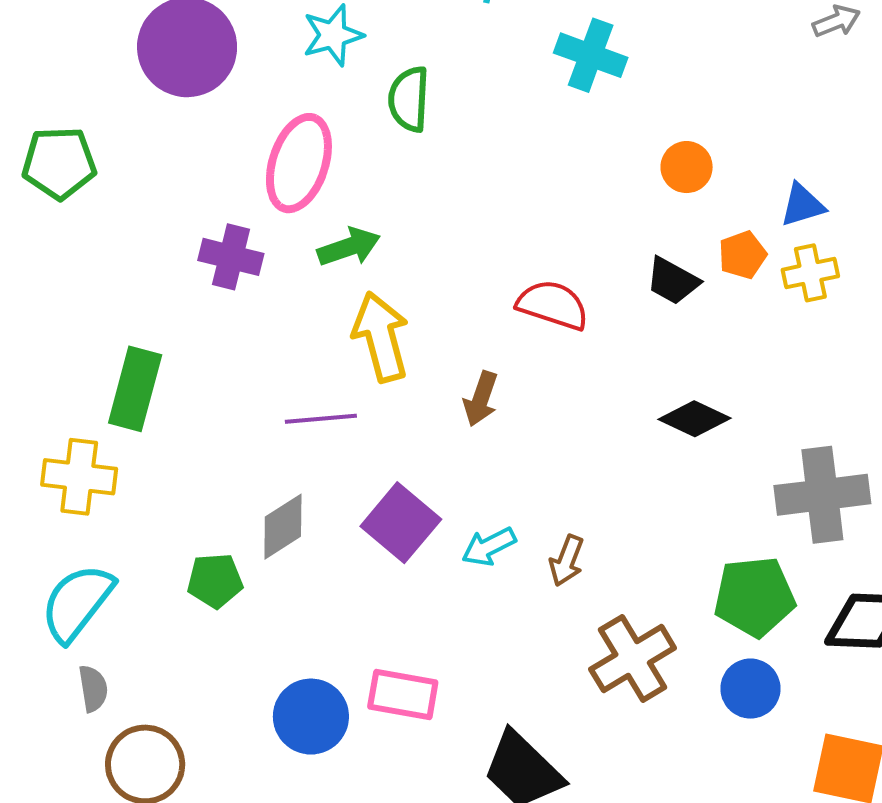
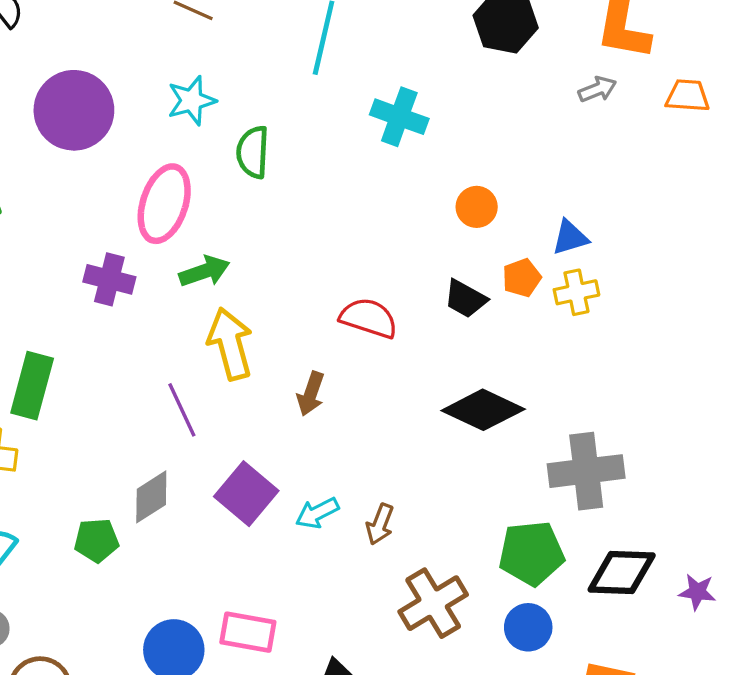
purple line: (321, 419) -> (182, 410), turned 70
black diamond: (695, 419) -> (483, 410), size x1.4

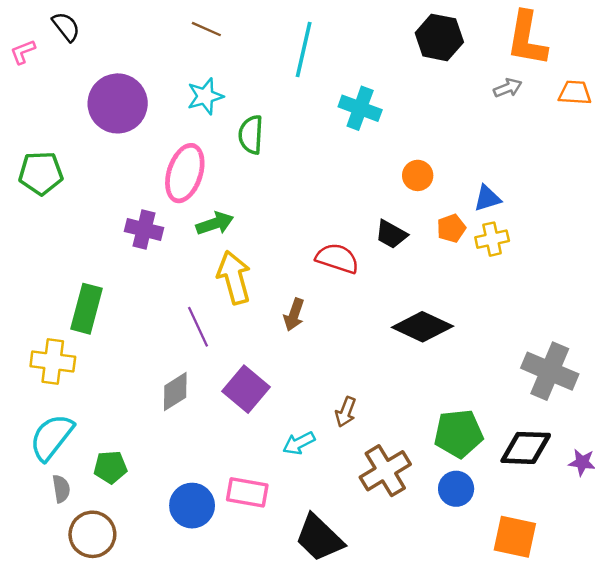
black trapezoid: (465, 299) -> (391, 234), moved
gray cross: (586, 471) -> (550, 371), moved, turned 30
cyan arrow: (317, 513) -> (299, 443), moved
green pentagon: (96, 540) -> (110, 467), moved

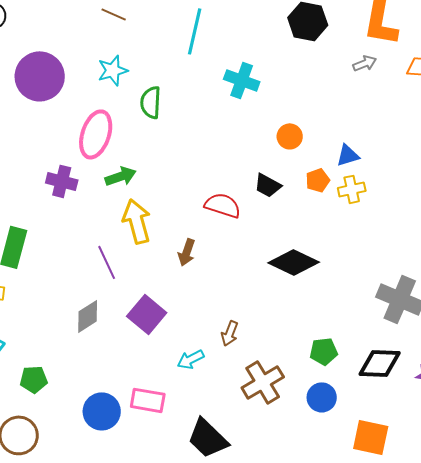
green pentagon: (458, 434) -> (324, 351), size x0.7

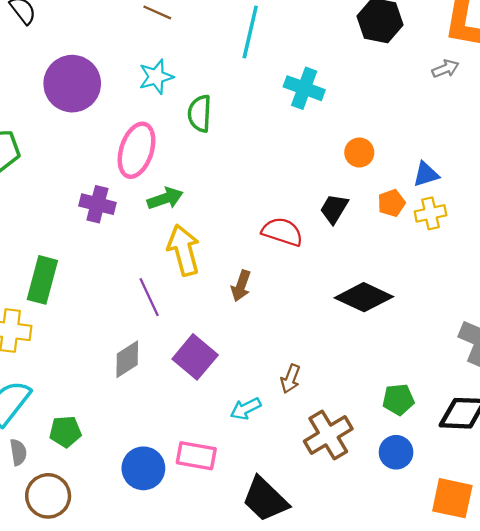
black trapezoid: (268, 185) -> (334, 209), turned 92

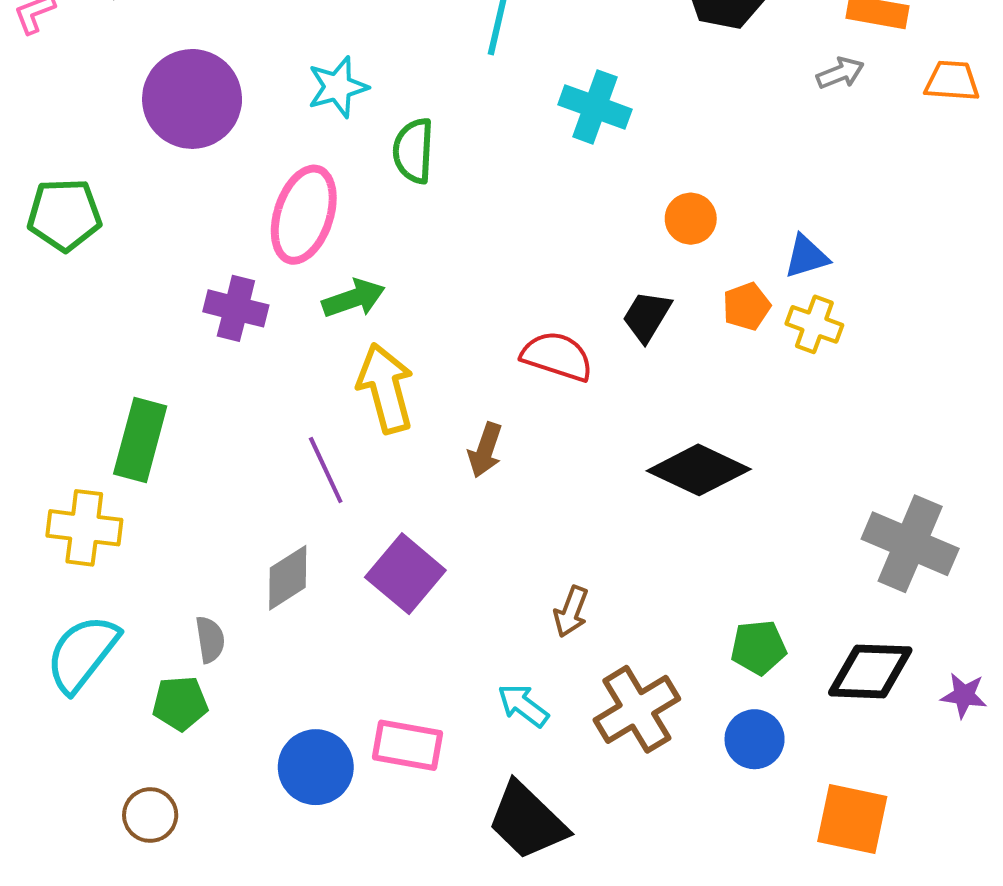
yellow cross: (430, 213) -> (814, 324), turned 32
cyan arrow: (246, 409) -> (523, 705), moved, turned 64
gray semicircle: (18, 452) -> (210, 639), moved
brown circle: (48, 496) -> (150, 815), size x0.7

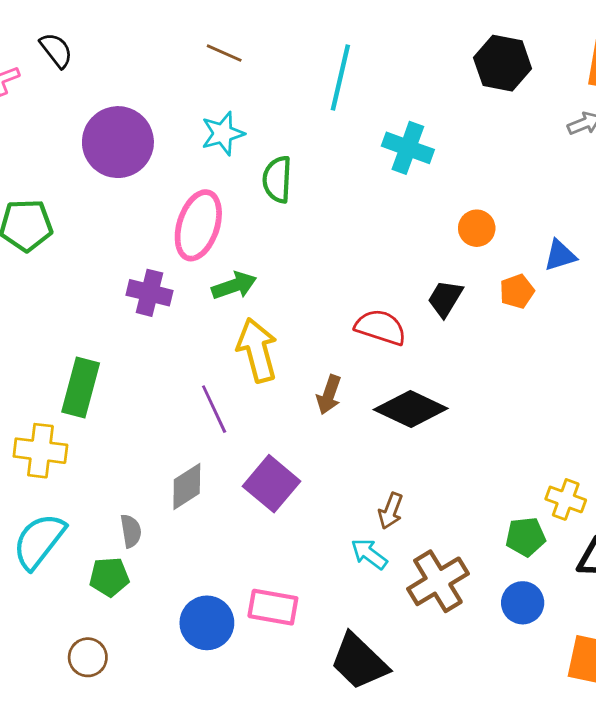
yellow cross: (814, 324) -> (566, 499), moved
black diamond: (699, 470) -> (411, 409), moved
cyan arrow: (523, 705) -> (369, 554), moved

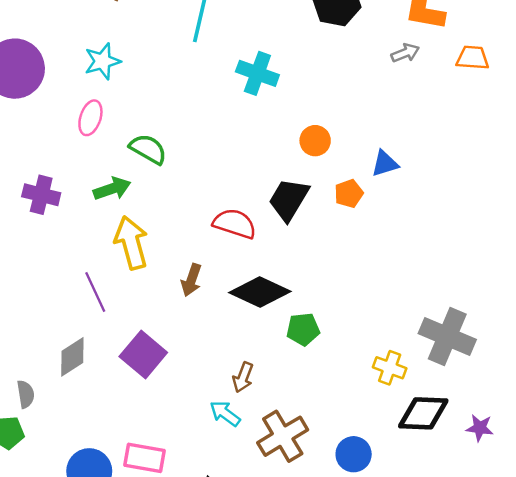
green semicircle: (277, 179) -> (148, 149), moved, turned 117
pink ellipse: (198, 225) -> (90, 118), moved, size x0.6
black trapezoid: (445, 299) -> (289, 200), size x1.4
green pentagon: (526, 537) -> (303, 329), moved

